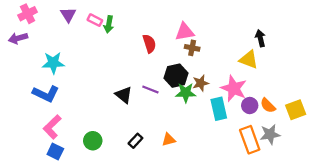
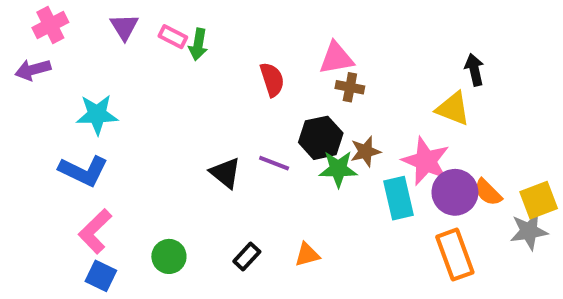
purple circle: (250, 105) -> (455, 192), size x1.5
gray star: (270, 134) -> (529, 231), moved

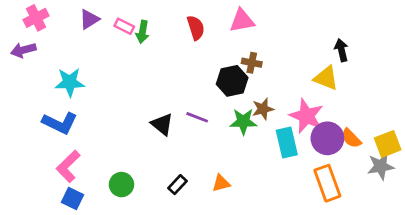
purple triangle: (124, 27) -> (89, 19), turned 30
pink triangle: (336, 58) -> (242, 21), moved
red semicircle: (272, 79) -> (196, 28), moved
black hexagon: (321, 138) -> (232, 81), moved

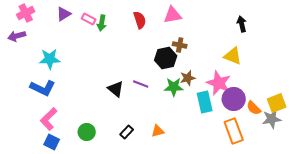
black arrow: (341, 50) -> (242, 24), moved
orange semicircle: (351, 138) -> (254, 108), moved

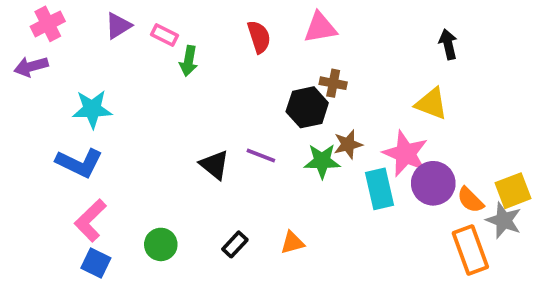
green arrow: (102, 23) -> (189, 61), moved
gray star: (272, 119) -> (504, 220), turned 30
orange rectangle: (234, 131) -> (470, 250), moved

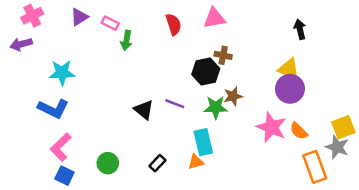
pink star: (405, 154) -> (271, 127), moved
purple circle: (433, 183) -> (290, 89), moved
cyan rectangle: (380, 189) -> (203, 142), moved
orange semicircle: (470, 200) -> (299, 131), moved

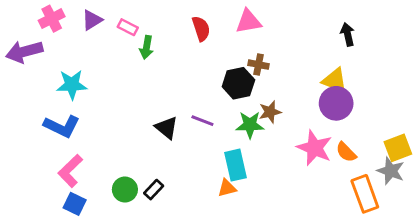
pink cross: (32, 16) -> (52, 19), moved
purple arrow: (21, 44) -> (24, 52), size x1.4
black rectangle: (157, 163) -> (154, 190), moved

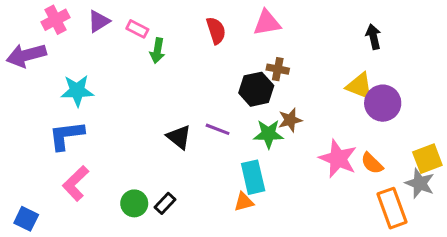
purple circle: (336, 103) -> (383, 103), moved
blue L-shape: (62, 126) -> (66, 135), turned 147
blue square: (75, 204) -> (26, 219), moved

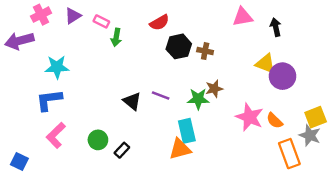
pink triangle: (267, 23) -> (243, 17), moved
red semicircle: (216, 31) -> (159, 23), turned 78
black hexagon: (256, 89) -> (179, 46), moved
orange triangle: (244, 202) -> (180, 149), size x1.5
green circle: (134, 203) -> (98, 140), moved

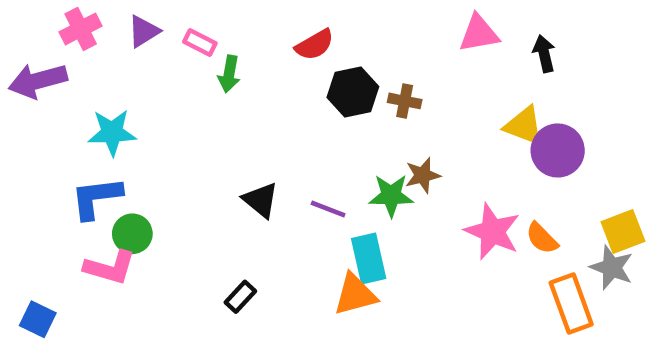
purple line: (161, 95) -> (328, 209), moved
pink L-shape: (56, 135) -> (110, 268), turned -120
green circle: (98, 140) -> (132, 234), moved

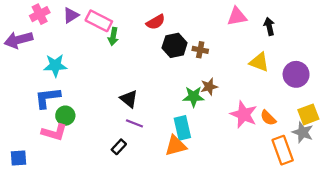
pink rectangle: (200, 42) -> (99, 21), size x1.6
purple circle: (558, 150) -> (296, 74), moved
purple line: (328, 209) -> (134, 123), moved
blue square: (38, 319) -> (19, 158), turned -30

